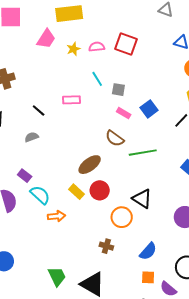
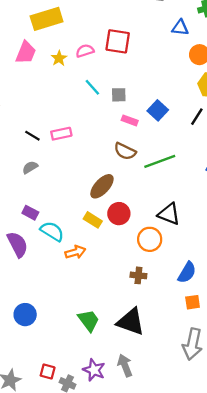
pink rectangle: (71, 100) -> (61, 134), moved

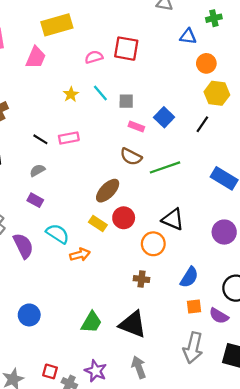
yellow star: (59, 58) -> (71, 94), moved
purple rectangle: (30, 213) -> (35, 200), moved
green trapezoid: (89, 320) -> (91, 322), turned 65
gray arrow: (125, 365) -> (139, 367), moved

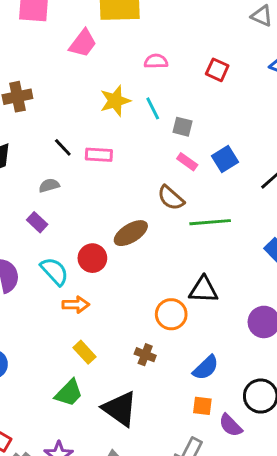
red square: (126, 49) -> (217, 70), moved, size x0.7
yellow star: (71, 94) -> (115, 101), size x1.5
red circle: (124, 218) -> (92, 258), moved
black triangle: (173, 219) -> (204, 290), turned -35
yellow rectangle: (98, 223) -> (84, 352), moved

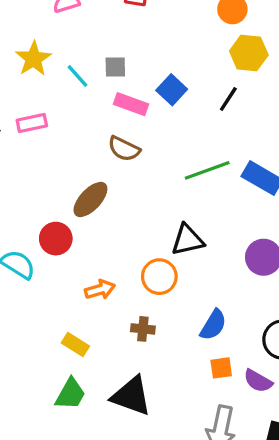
cyan line: (153, 108) -> (77, 76), moved
pink rectangle: (187, 162) -> (131, 104), size x1.4
green line: (210, 222) -> (207, 170), moved
orange arrow: (76, 305) -> (100, 290), moved

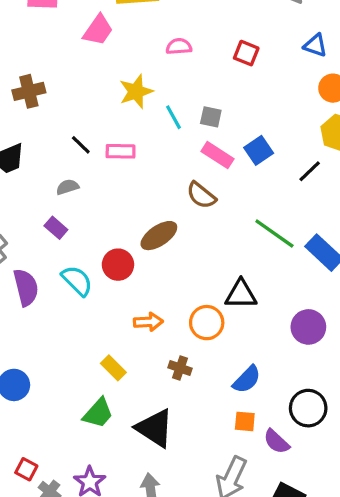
green line: (207, 170) -> (274, 233), turned 42

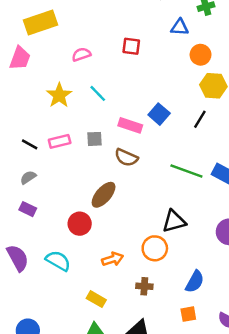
cyan line: (173, 117) -> (98, 93), moved
gray square: (211, 117) -> (94, 139), moved
cyan semicircle: (77, 281) -> (58, 261), moved
orange square: (245, 421) -> (188, 314), moved

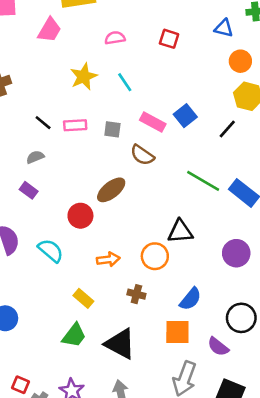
orange square: (188, 314) -> (177, 332), size x1.5

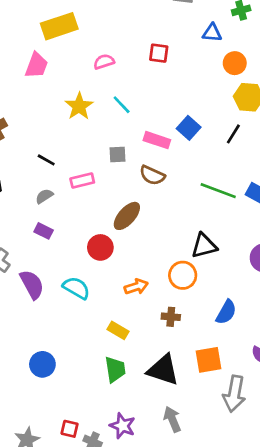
pink rectangle: (75, 125) -> (82, 181), moved
orange square: (177, 332) -> (208, 360), moved
green trapezoid: (74, 335) -> (115, 369), turned -36

